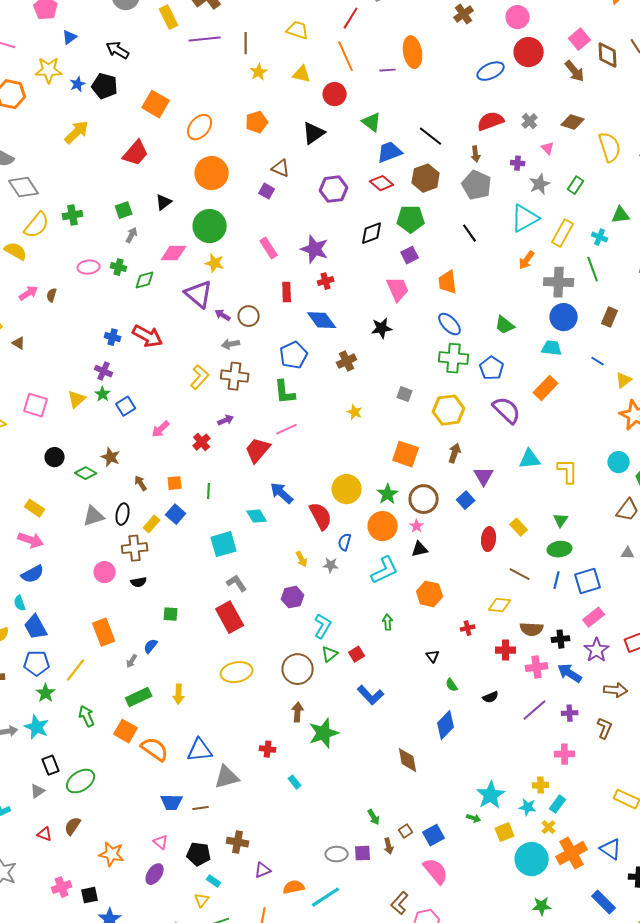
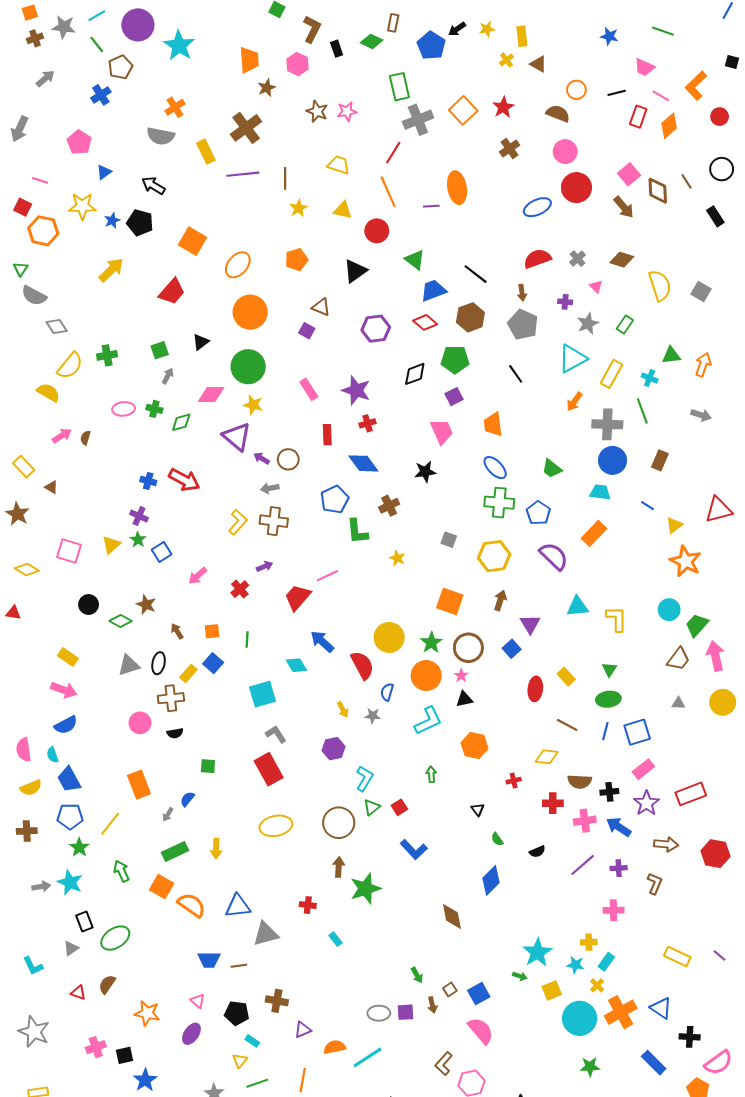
gray diamond: (24, 187) -> (57, 327), size x0.7
green L-shape: (285, 392) -> (357, 531), moved

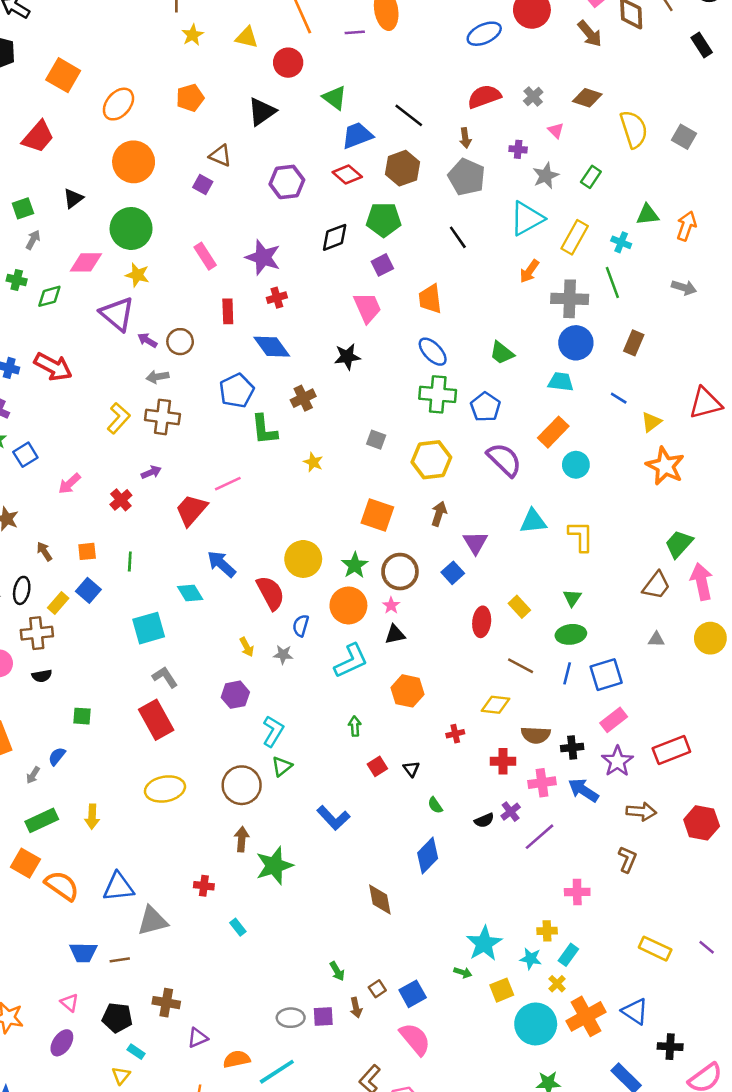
cyan circle: (669, 610) -> (576, 465), moved
red square: (399, 807) -> (377, 766), moved
purple cross: (619, 868) -> (511, 812), moved, turned -35

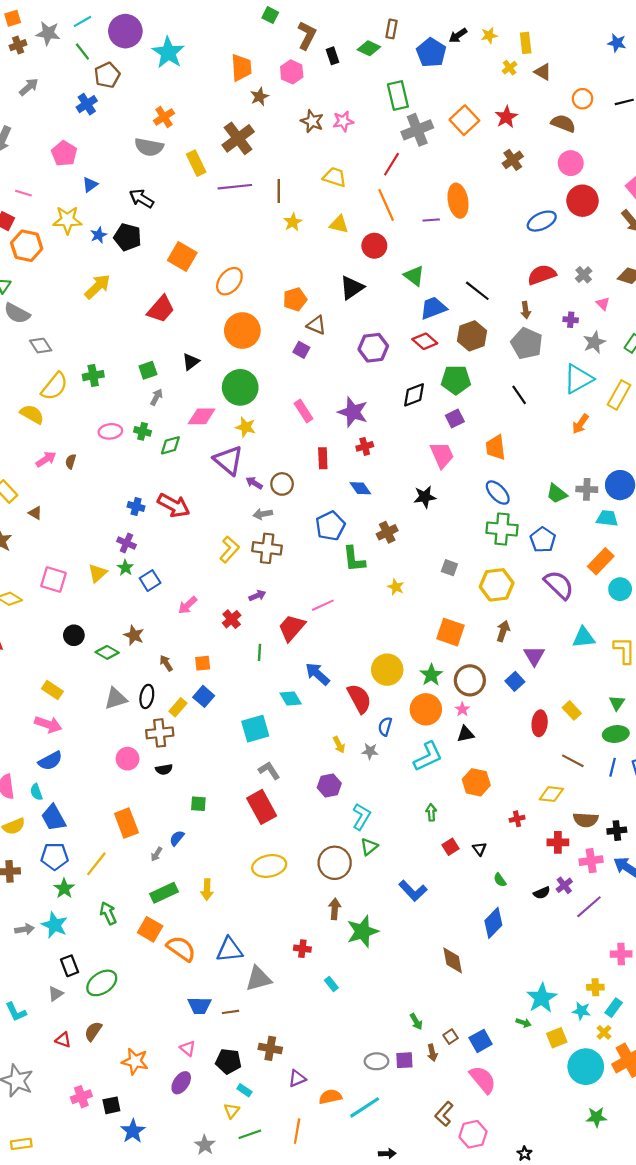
orange pentagon: (190, 98) -> (295, 299), moved
gray cross: (570, 299) -> (587, 489), moved, size x0.7
blue diamond: (272, 347) -> (360, 488), size x0.7
green line: (130, 561) -> (260, 652), moved

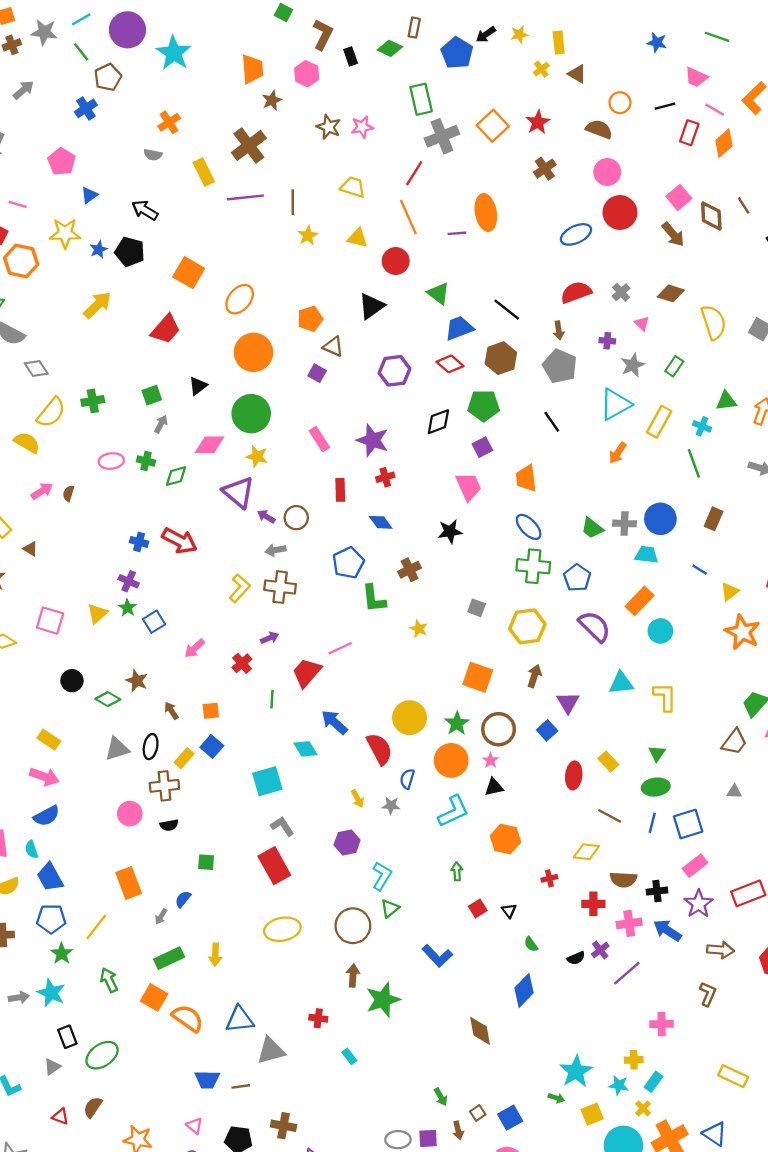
gray semicircle: (149, 147) -> (153, 155), size x0.6

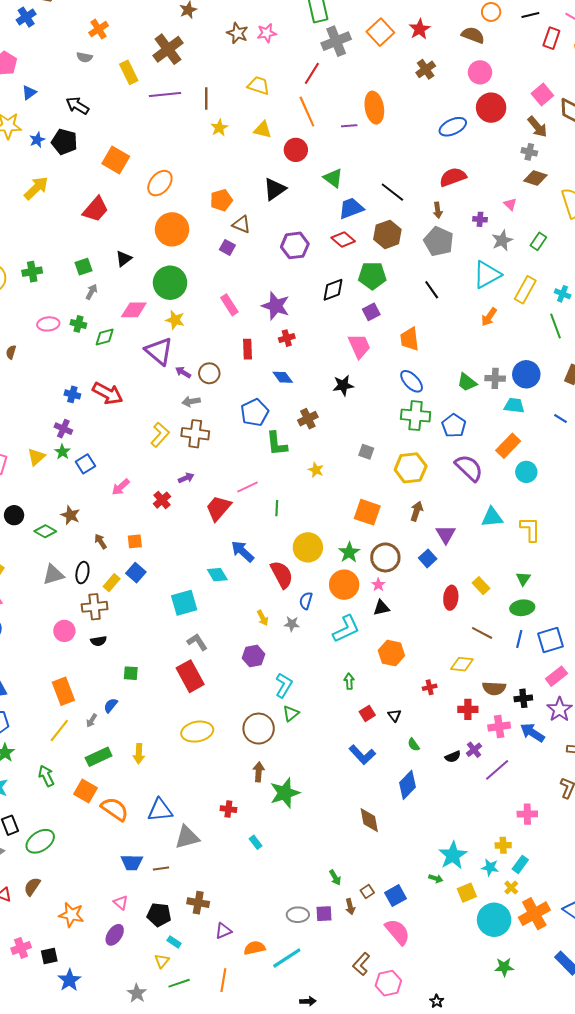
gray cross: (621, 292) -> (529, 152), moved, turned -35
green line: (272, 699) -> (277, 508), moved
yellow line: (96, 927) -> (59, 731), moved
blue L-shape: (437, 956) -> (362, 755), moved

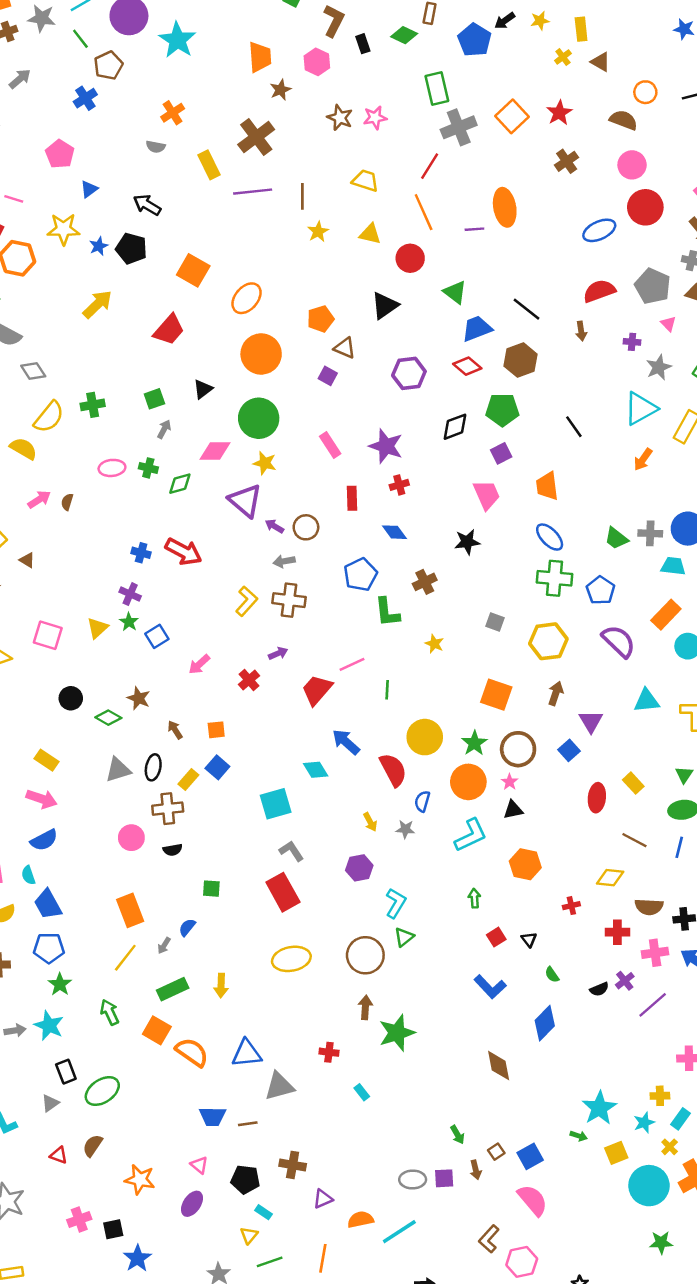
gray pentagon: (439, 241) -> (653, 286), moved
cyan star: (490, 867) -> (644, 1123), turned -30

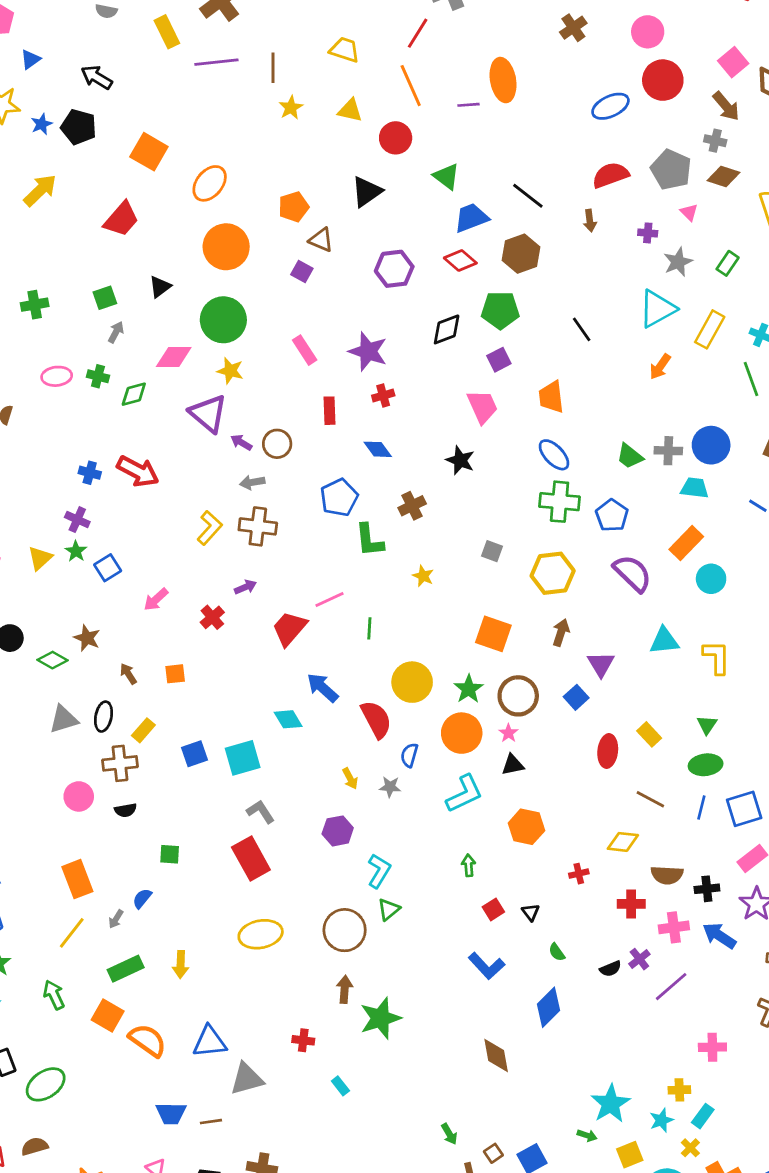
black star: (467, 542) -> (460, 460), turned 30
blue square: (217, 767) -> (194, 754), moved, turned 30
brown semicircle: (93, 1146) -> (35, 1146), turned 40

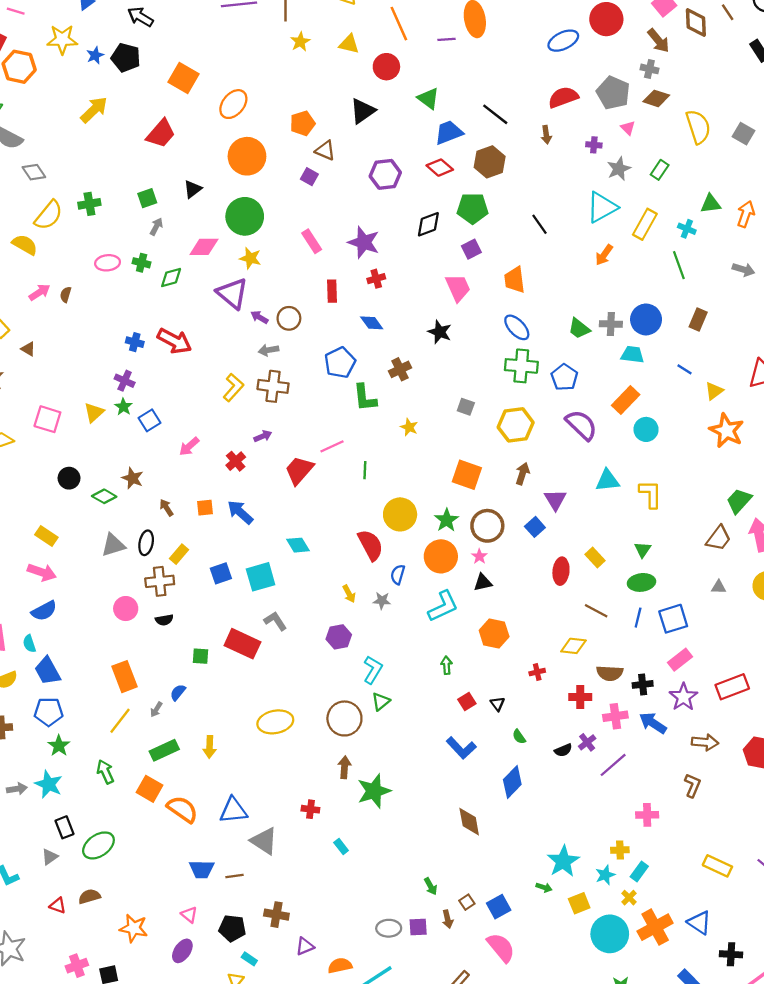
blue arrow: (323, 688) -> (240, 512), moved
red rectangle: (251, 858) -> (242, 644), moved, turned -36
gray triangle: (247, 1079) -> (264, 841), turned 48

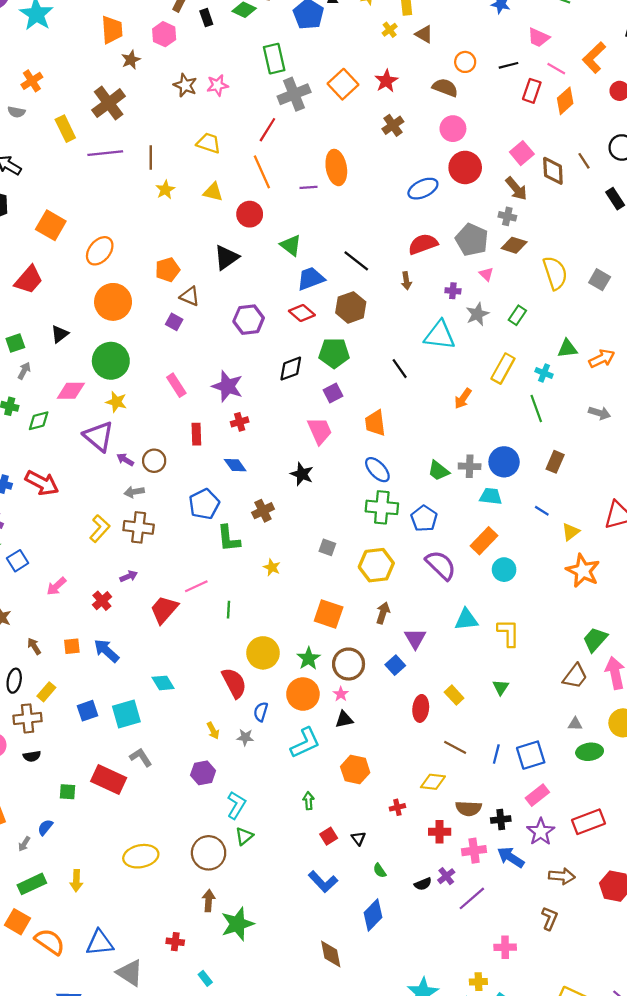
cyan triangle: (602, 207) -> (440, 335), moved, turned 36
orange arrow: (746, 214) -> (602, 359), turned 45
green ellipse: (641, 582) -> (590, 752), moved

